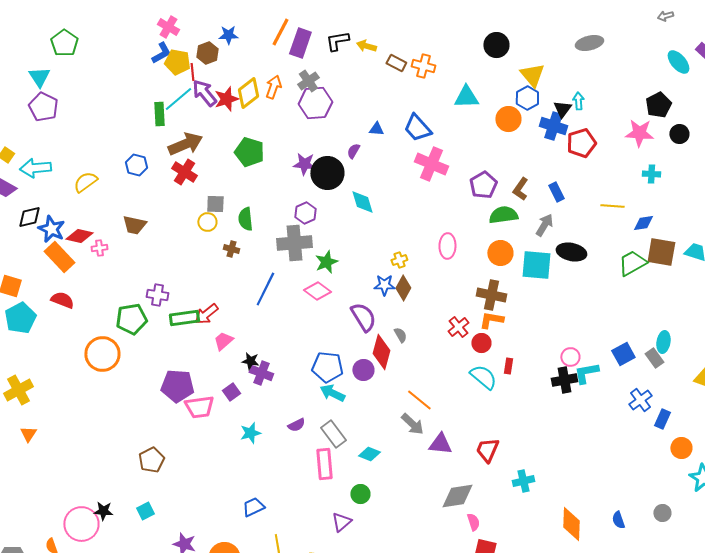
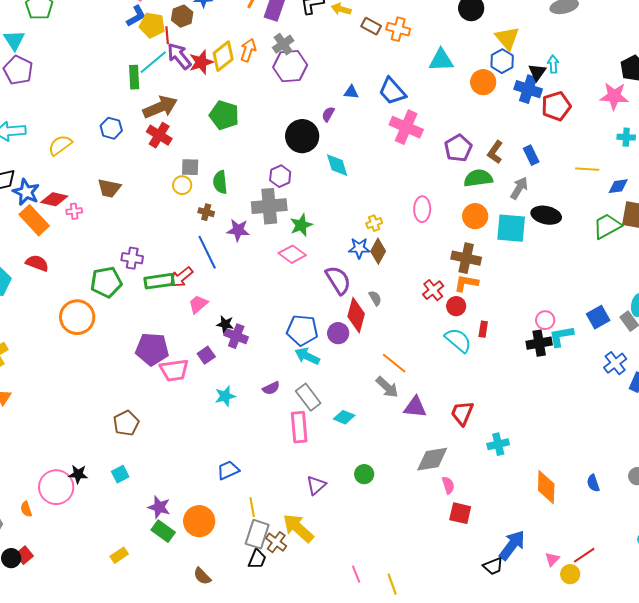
purple star: (304, 164) -> (238, 230), moved
blue line: (265, 289) -> (207, 252), moved, turned -52
green circle: (360, 494) -> (364, 474), moved

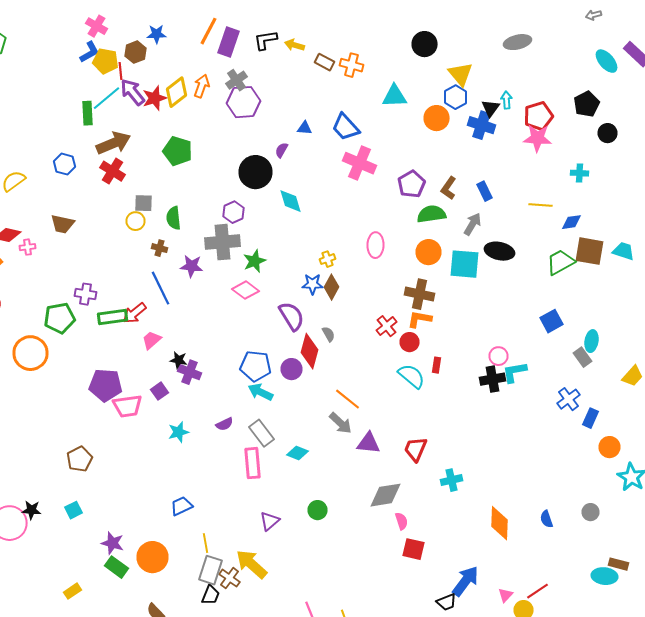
pink star: (614, 96) -> (538, 138), moved
red pentagon: (556, 106) -> (538, 116), moved
blue square: (598, 317) -> (552, 321), moved

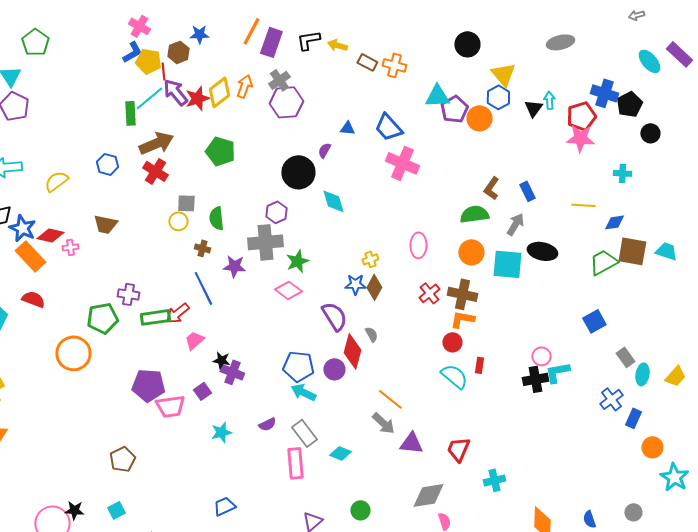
blue cross: (482, 125) -> (604, 93), moved
purple pentagon: (412, 184) -> (454, 109), moved
red cross: (386, 326) -> (429, 293), moved
cyan ellipse: (592, 341) -> (642, 374), moved

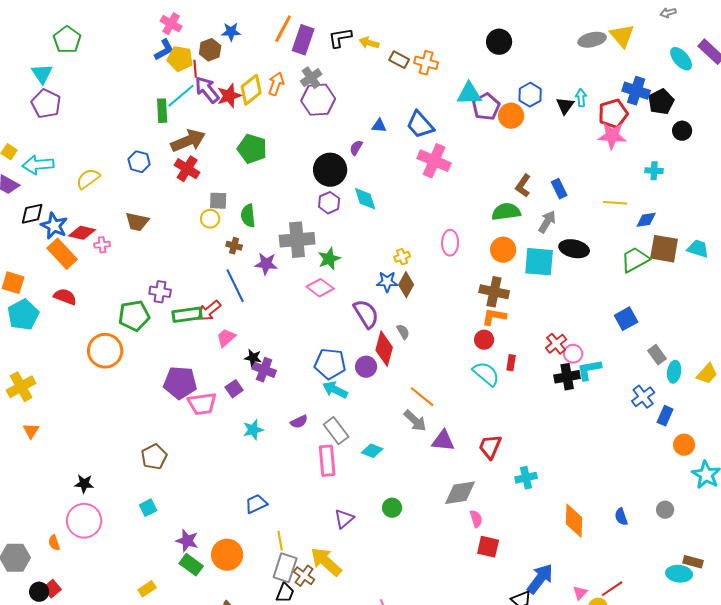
yellow triangle: (503, 74) -> (622, 36), moved
purple hexagon: (276, 212) -> (329, 203), moved
red cross: (429, 293) -> (556, 344), moved
black star: (74, 510) -> (84, 484), moved

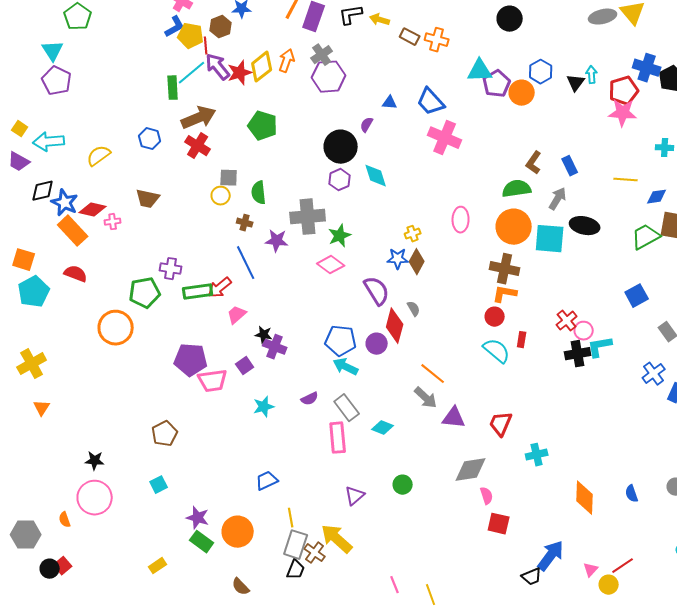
orange circle: (503, 250) -> (514, 227), size x1.4

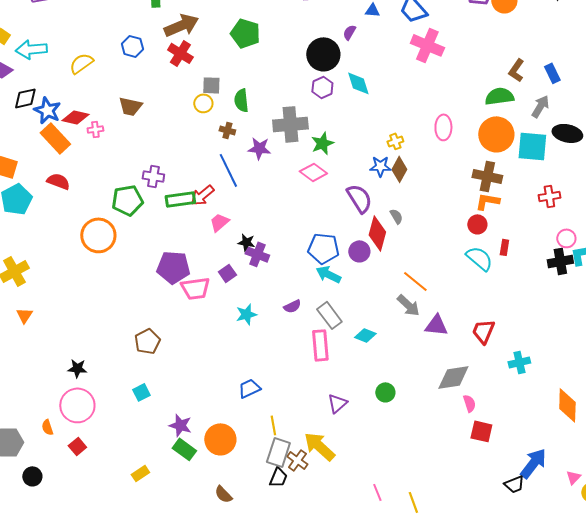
red cross: (567, 321) -> (549, 196), moved, turned 30
red square: (63, 566) -> (77, 446), moved

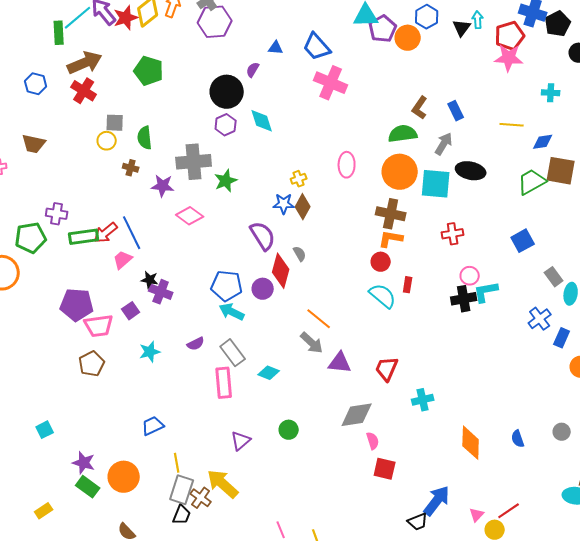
blue line: (228, 170) -> (132, 233), moved
pink diamond: (313, 172) -> (190, 216), moved
brown pentagon: (147, 341) -> (92, 364), moved

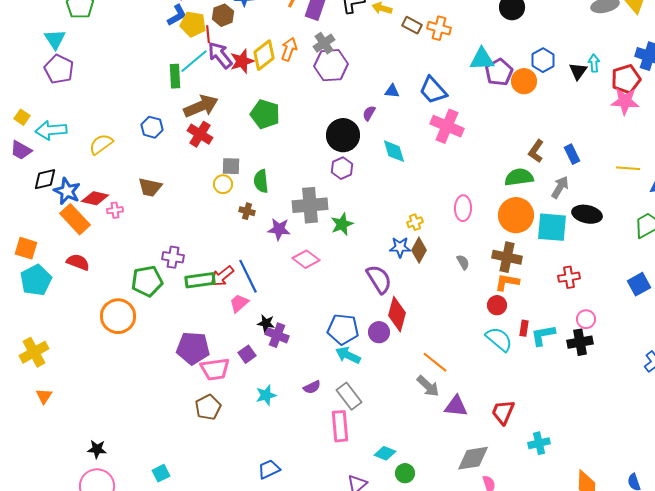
cyan diamond: (262, 121) -> (394, 151), moved
gray semicircle: (300, 254) -> (463, 262), moved
cyan L-shape: (486, 292) -> (543, 335), moved
cyan diamond: (269, 373) -> (385, 453), moved

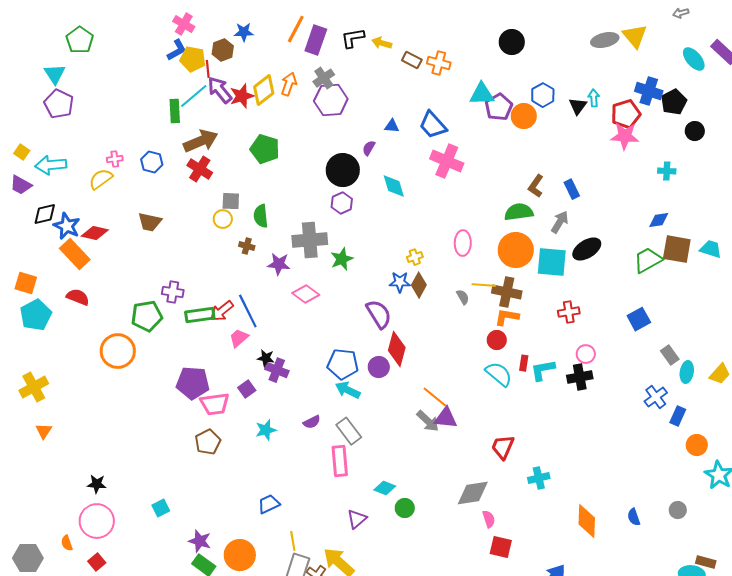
yellow line: (628, 168) -> (484, 285), moved
pink cross: (115, 210) -> (115, 159), moved
black ellipse: (587, 214) -> (587, 249), turned -44
purple triangle: (456, 406) -> (446, 418), moved

